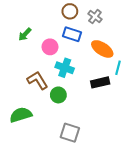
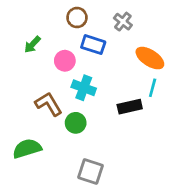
brown circle: (70, 11) -> (77, 18), moved
orange ellipse: (102, 49) -> (150, 58), moved

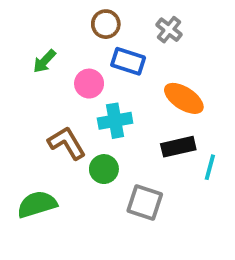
orange ellipse: (150, 58) -> (184, 98), moved
cyan cross: (84, 88) -> (115, 121), turned -30
cyan line: (153, 88) -> (210, 167), moved
gray square: (90, 171) -> (145, 202), moved

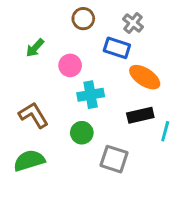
blue rectangle: (128, 61) -> (117, 48), moved
brown L-shape: (67, 143) -> (34, 115), moved

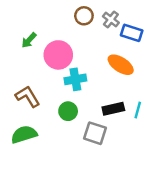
brown circle: (83, 19) -> (84, 16), moved
blue rectangle: (117, 48) -> (132, 33), moved
pink circle: (70, 65) -> (58, 55), size x1.5
black rectangle: (140, 115) -> (113, 109), moved

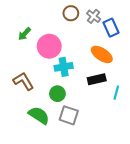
blue rectangle: (132, 33) -> (111, 28), turned 48
black rectangle: (113, 109) -> (97, 79), moved
gray square: (95, 133) -> (69, 115), moved
green semicircle: (24, 134) -> (39, 115), moved, turned 50

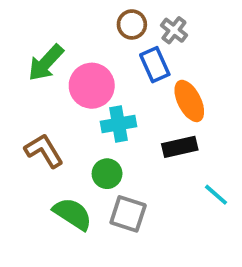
blue rectangle: (111, 28) -> (155, 65), moved
green arrow: (24, 34) -> (46, 63), size x1.5
orange ellipse: (102, 54) -> (189, 101), turned 30
cyan line: (116, 93) -> (216, 195), moved, turned -64

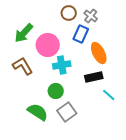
blue rectangle: (155, 65) -> (81, 34), turned 48
brown L-shape: (44, 151) -> (23, 66), moved
cyan line: (216, 195) -> (109, 95), moved
gray square: (128, 214) -> (67, 112), turned 36

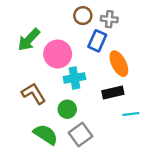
gray cross: (91, 16) -> (109, 19), turned -32
brown L-shape: (23, 66) -> (34, 94), moved
cyan line: (109, 95) -> (131, 114), turned -48

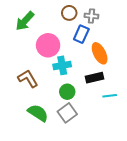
green arrow: (29, 40) -> (25, 21), moved
green circle: (67, 109) -> (67, 92), moved

